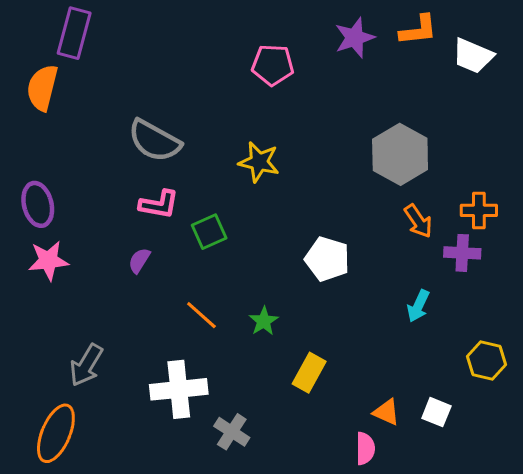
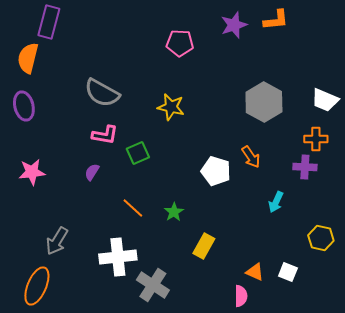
white trapezoid: (473, 56) -> (325, 100), moved
purple ellipse: (38, 204) -> (24, 106), moved
orange arrow: (418, 221) -> (251, 157), moved
gray cross: (232, 432) -> (153, 285), size x1.4

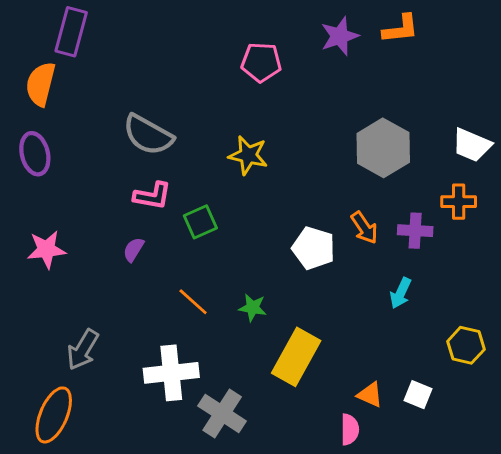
purple cross: (305, 167) -> (415, 231), moved
green star: (174, 212) -> (253, 308), turned -30
yellow rectangle: (204, 246) -> (296, 357), size x1.5

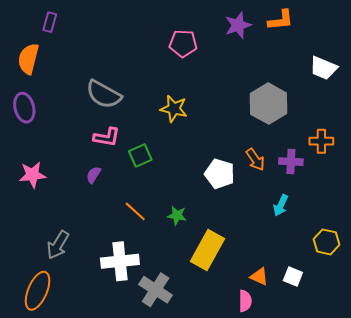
purple rectangle: (71, 32) -> (50, 22), size x0.6
white trapezoid: (472, 145) -> (323, 68), moved

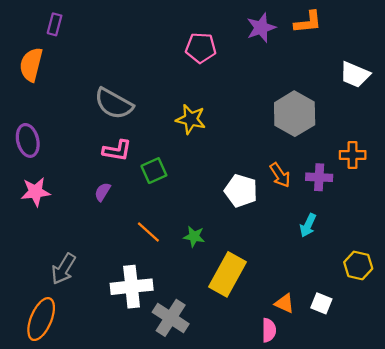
purple ellipse: (24, 108) -> (28, 140), moved

